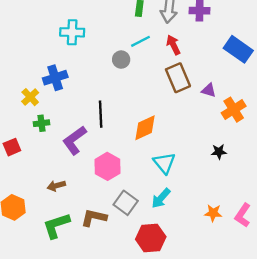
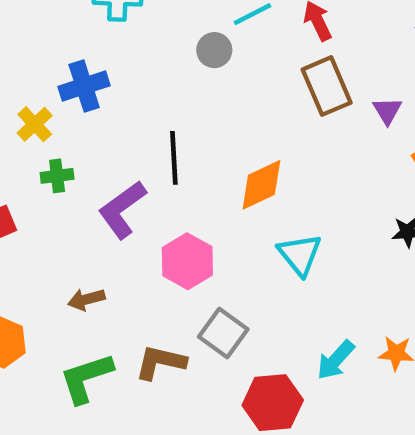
purple triangle: (209, 90) -> (387, 111), turned 42
cyan arrow: (161, 198) -> (336, 360), moved

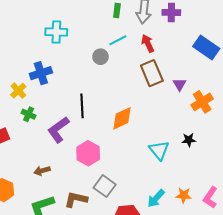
green cross: (57, 176) -> (29, 114), turned 32
cyan triangle: (300, 254) -> (159, 150), moved

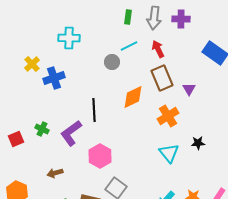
yellow cross: (18, 91) -> (32, 64), moved
orange cross: (202, 102) -> (168, 116), moved
green cross: (29, 114) -> (42, 129), moved
orange diamond: (122, 118) -> (133, 97), moved

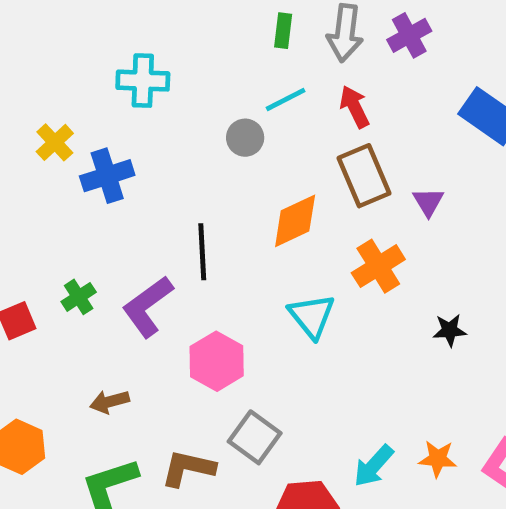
purple cross: (181, 19) -> (409, 35), turned -30
green cross: (42, 129) -> (79, 297), turned 32
cyan triangle: (169, 153) -> (312, 316), moved

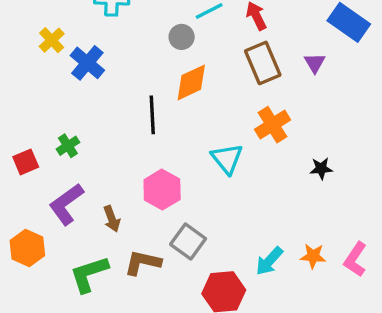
blue cross: (107, 176) -> (87, 63), turned -32
purple triangle: (428, 202) -> (315, 63), moved
orange diamond: (295, 221) -> (191, 82), moved
purple L-shape: (148, 306) -> (66, 204), moved
brown arrow: (110, 402) -> (112, 219), moved, turned -95

